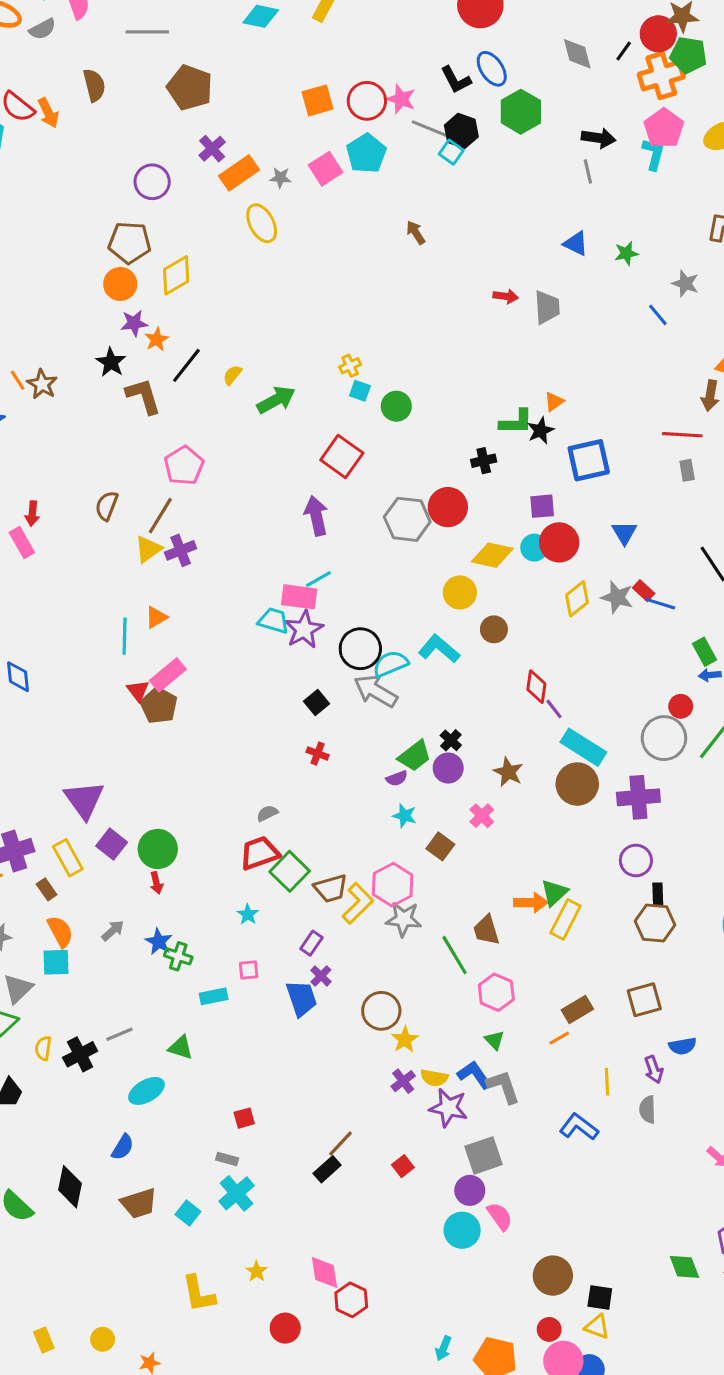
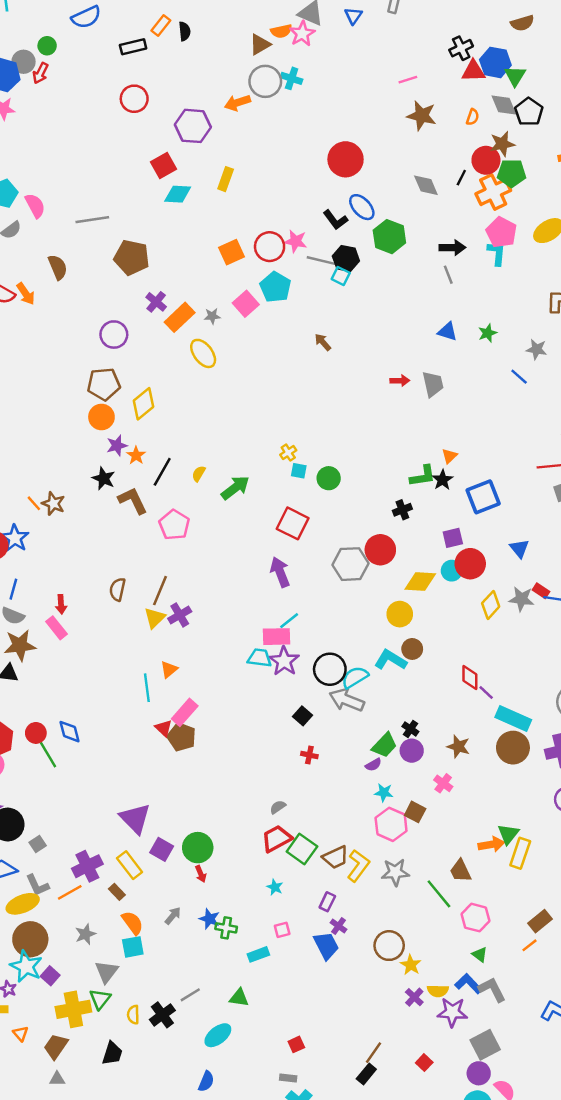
pink pentagon: (184, 466) -> (174, 525), moved
brown circle: (494, 629) -> (412, 649), moved
pink hexagon: (393, 885) -> (391, 824), moved

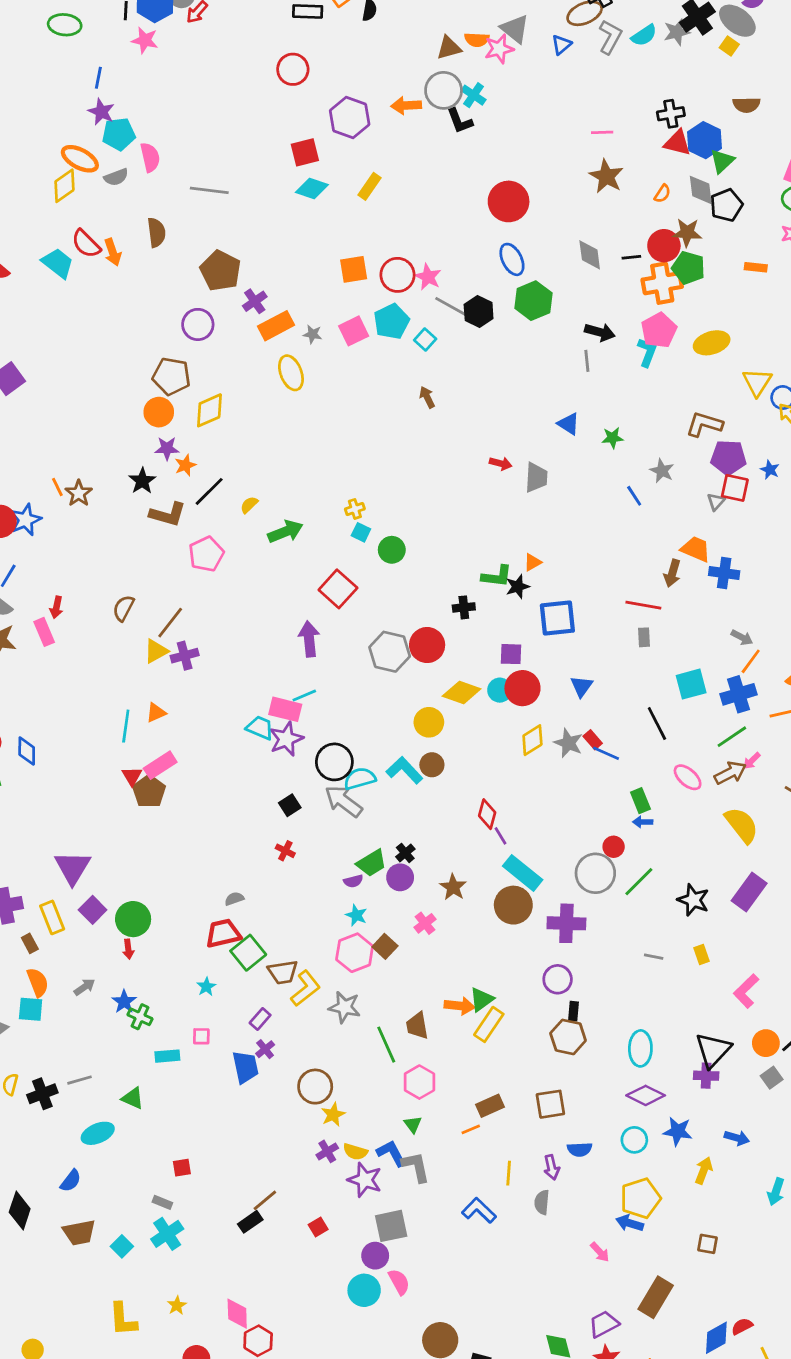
black line: (461, 178) -> (631, 257), turned 42
black L-shape: (335, 220) -> (460, 121), moved
brown pentagon: (132, 257) -> (220, 271), moved
cyan square: (341, 276) -> (425, 339), moved
brown L-shape: (133, 501) -> (168, 514), turned 116

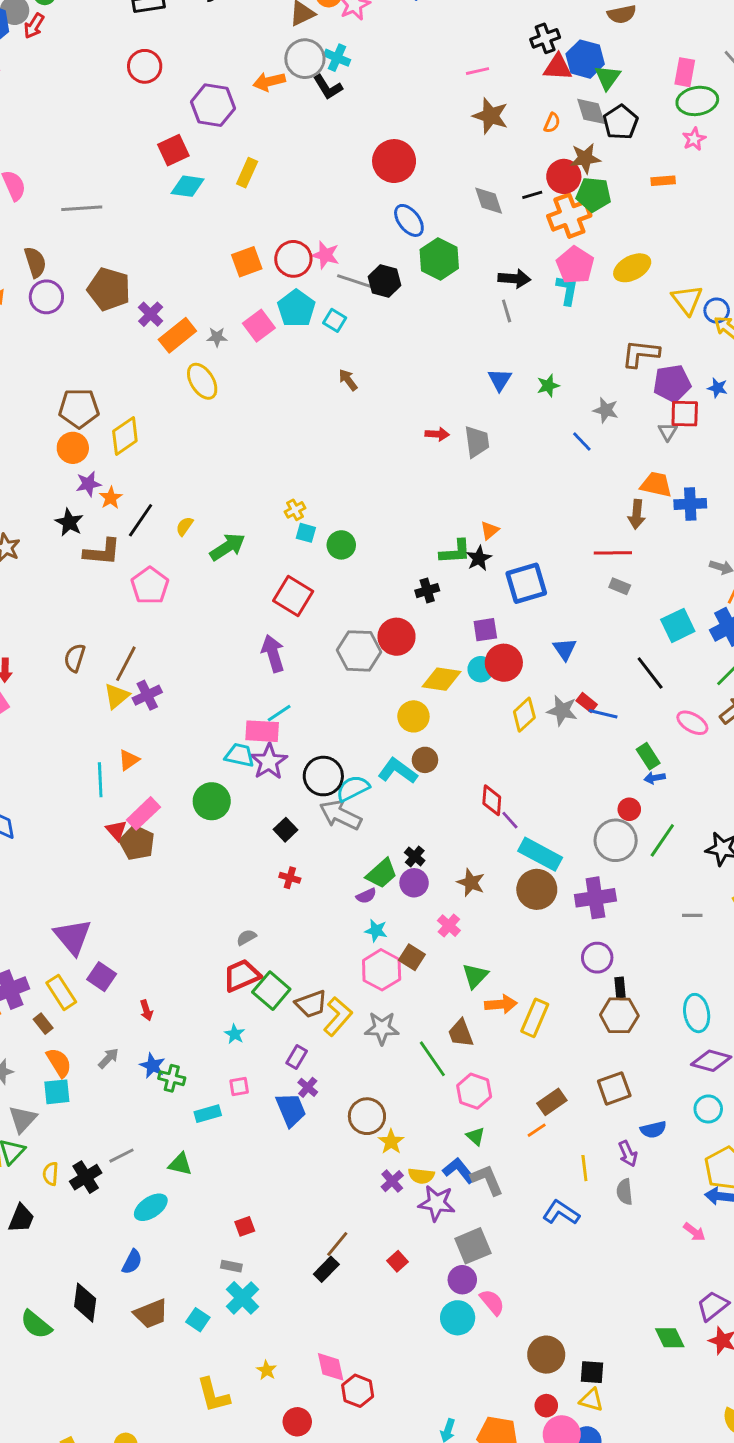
purple circle: (198, 324) -> (46, 297), moved
blue triangle: (569, 424) -> (500, 380), turned 40
gray rectangle: (644, 637) -> (620, 586), turned -54
green circle: (133, 919) -> (212, 801), moved
green triangle: (482, 999) -> (475, 976), moved

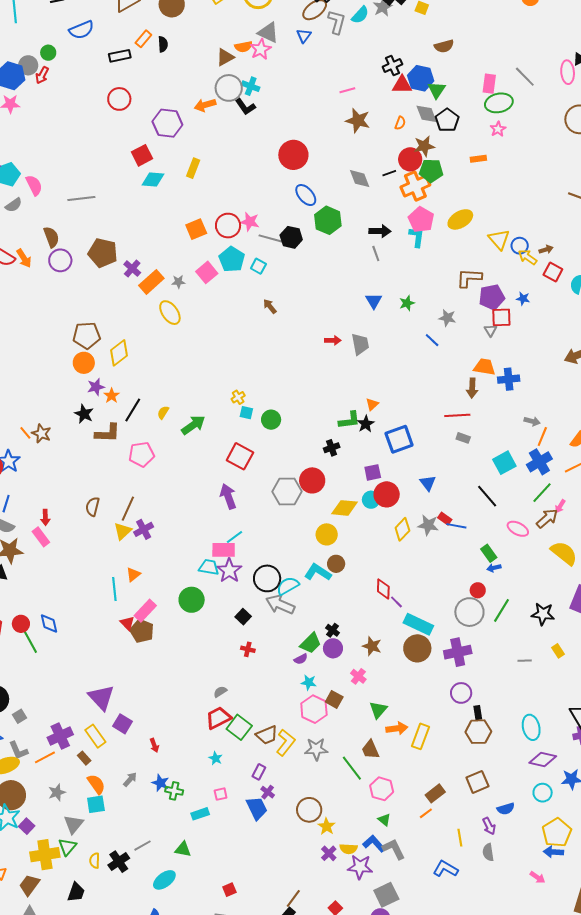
pink pentagon: (150, 586) -> (141, 454), turned 30

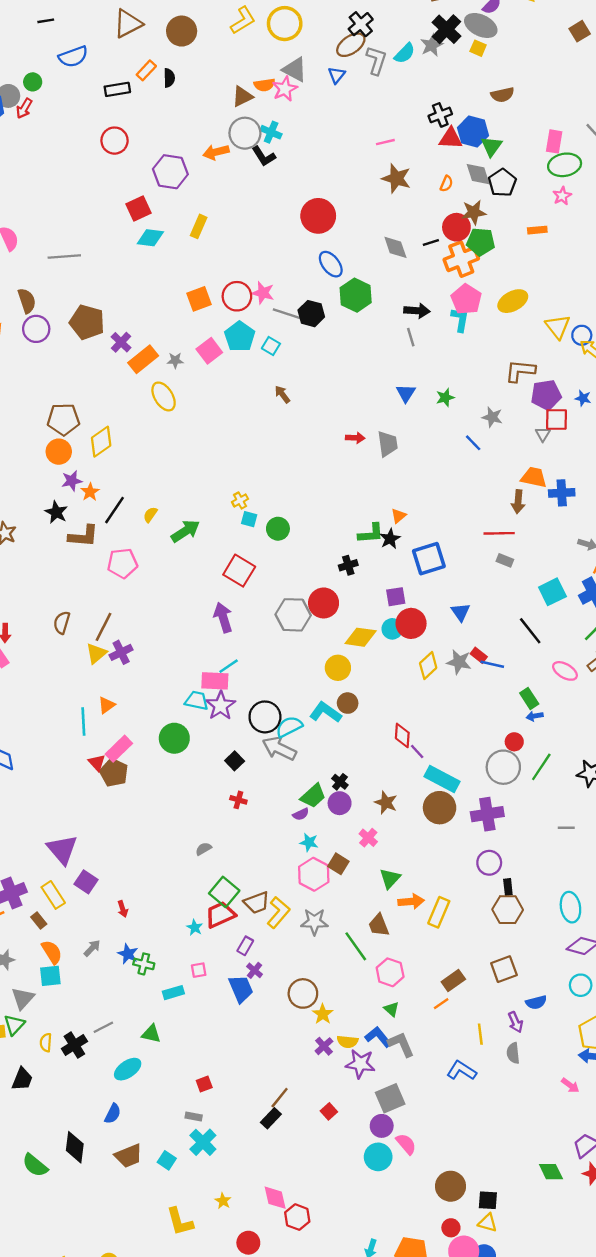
red trapezoid: (218, 718) -> (220, 915), moved

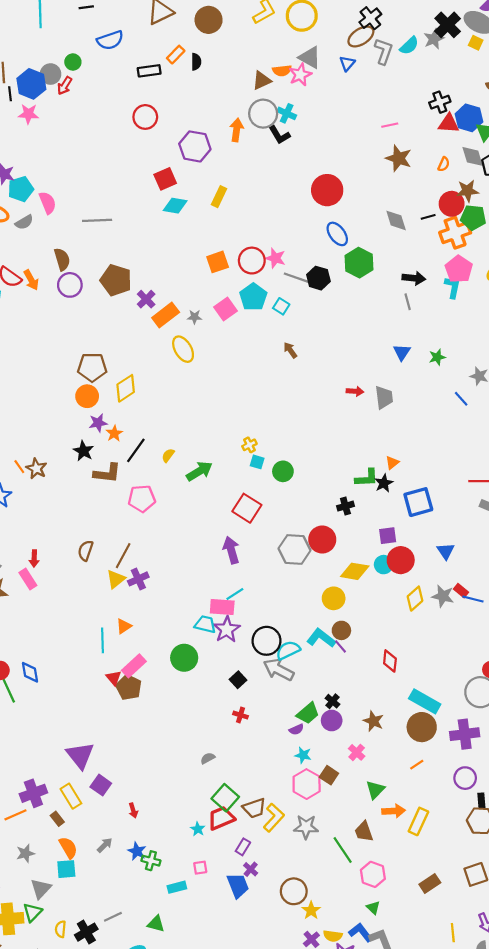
orange arrow: (216, 152) -> (236, 130), turned 110
purple line: (417, 751) -> (340, 646), moved
orange line: (441, 1004) -> (417, 765), moved

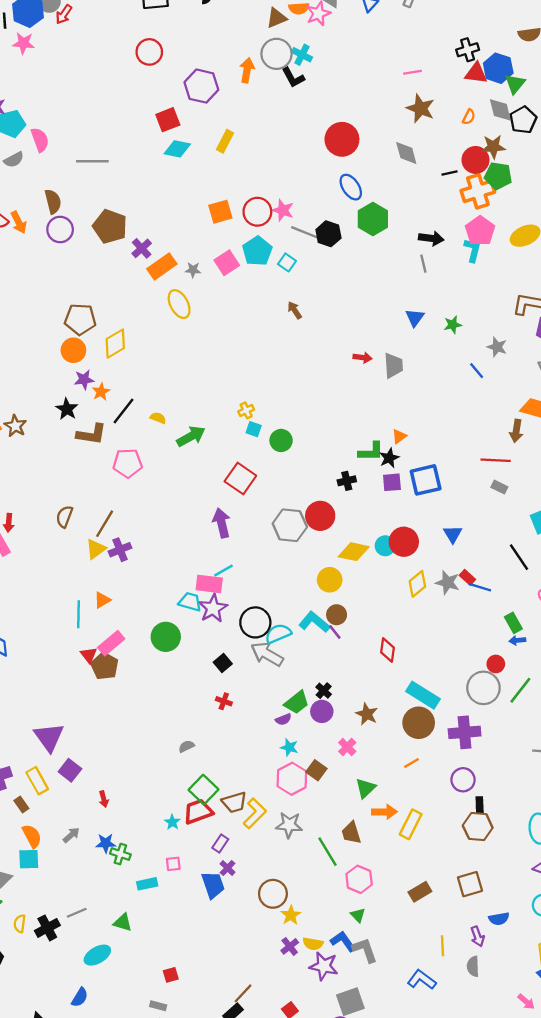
gray diamond: (396, 220) -> (406, 153), moved
yellow semicircle: (168, 455) -> (158, 418), turned 72
purple square: (388, 536) -> (392, 482), moved
blue star: (137, 851) -> (106, 843), turned -30

